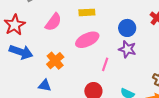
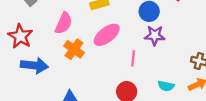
orange cross: (55, 61) -> (74, 49), moved

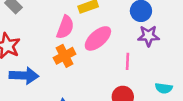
pink semicircle: (64, 23) -> (65, 27), moved
orange cross: (74, 49) -> (65, 56), turned 30

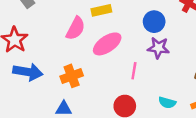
orange cross: (65, 56) -> (72, 76), moved

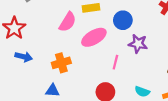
blue circle: (154, 22) -> (123, 20), moved
blue arrow: (28, 72) -> (24, 57), size x0.7

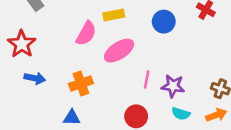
blue circle: (123, 20) -> (164, 22), moved
purple star: (138, 44) -> (173, 86), moved

